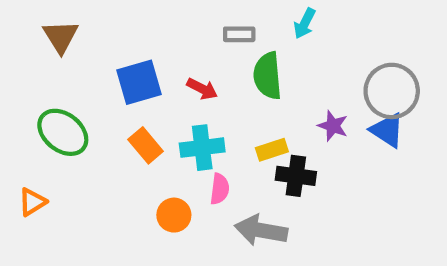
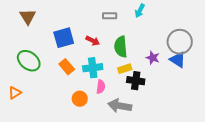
green semicircle: (268, 76) -> (121, 47), moved

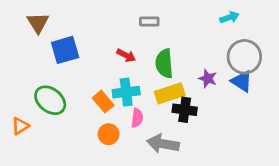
cyan arrow: (140, 11) -> (229, 17), moved, turned -136
blue square: (64, 38) -> (65, 50), moved
green ellipse: (29, 61) -> (50, 100), moved
orange rectangle: (67, 67) -> (103, 102), moved
yellow rectangle: (125, 69) -> (170, 93), size x1.5

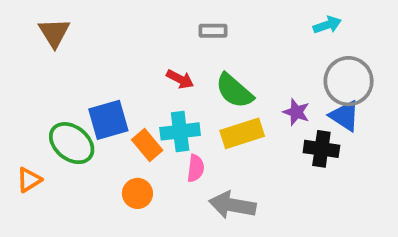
blue square: (65, 50) -> (108, 120), moved
green semicircle: (164, 64) -> (234, 91), turned -44
black cross: (185, 110) -> (321, 149), moved
orange circle: (109, 134) -> (137, 193), moved

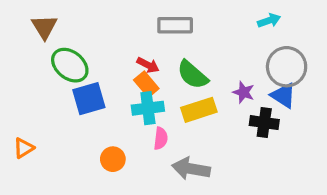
gray rectangle: (213, 31) -> (175, 25), size x1.5
green ellipse: (72, 143) -> (70, 65), moved
orange rectangle: (147, 145) -> (146, 84), moved

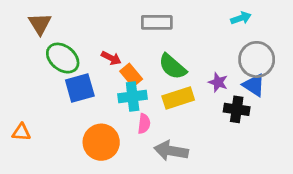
red arrow: (148, 65) -> (111, 58), moved
orange triangle: (24, 148) -> (21, 132), turned 36
orange circle: (113, 159) -> (101, 142), size x1.6

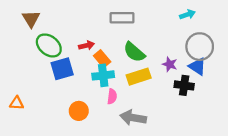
red arrow: (111, 58) -> (87, 45), turned -40
orange circle: (101, 142) -> (79, 111), size x0.7

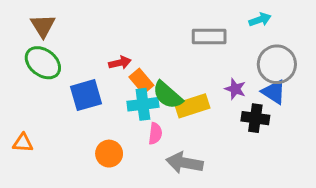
gray rectangle: (122, 18) -> (209, 37), moved
green ellipse: (49, 45) -> (43, 63), moved
green semicircle: (134, 52) -> (168, 95), moved

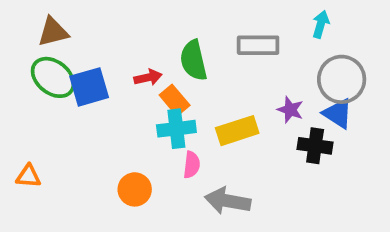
cyan arrow: (260, 20) -> (321, 24), turned -55
brown triangle: (43, 26) -> (53, 32), turned 48
blue square: (86, 95) -> (89, 87), moved
green semicircle: (168, 95) -> (194, 60), moved, turned 36

